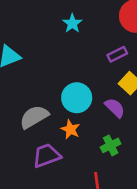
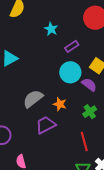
purple rectangle: (117, 54) -> (72, 46), moved
cyan circle: (77, 98) -> (70, 72), moved

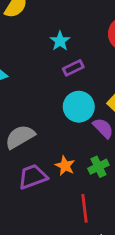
purple rectangle: (72, 46) -> (73, 68), moved
orange star: (60, 104) -> (65, 166), moved

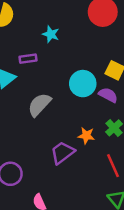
purple rectangle: (73, 68) -> (28, 59), moved, turned 35
gray semicircle: (20, 137) -> (39, 105), moved

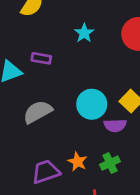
cyan star: (51, 34) -> (84, 33), moved
purple semicircle: (108, 95) -> (115, 125), turned 132

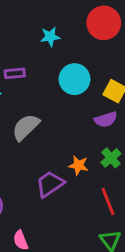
cyan star: (84, 33) -> (50, 37), turned -30
cyan circle: (92, 104) -> (74, 79), moved

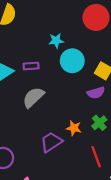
cyan star: (50, 37) -> (56, 41), moved
purple rectangle: (15, 73) -> (31, 66), moved

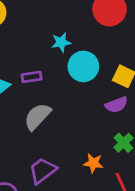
orange star: (74, 128) -> (93, 163), moved
purple trapezoid: (51, 142) -> (43, 171), moved

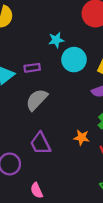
purple trapezoid: (43, 171) -> (40, 143), turned -80

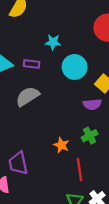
cyan star: (56, 40) -> (53, 42), moved
purple trapezoid: (40, 143) -> (18, 163), moved

